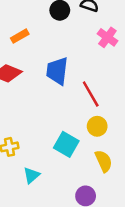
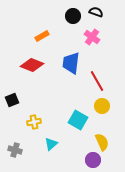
pink cross: (107, 37) -> (92, 37), moved
yellow semicircle: (104, 161) -> (102, 142), moved

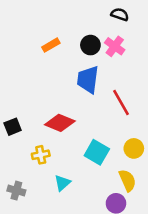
black circle: (73, 16) -> (90, 45), moved
red diamond: (32, 65) -> (60, 123), moved
yellow circle: (102, 106) -> (134, 148), moved

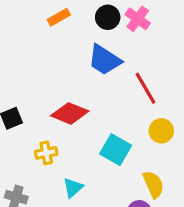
blue trapezoid: (88, 80) -> (105, 60), turned -64
yellow circle: (134, 148) -> (161, 131), moved

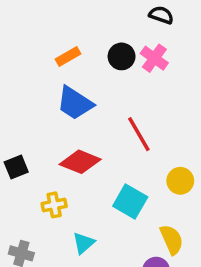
blue trapezoid: (105, 60) -> (75, 103), moved
red line: (146, 88) -> (139, 134), moved

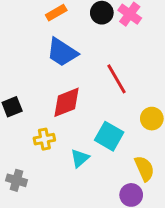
red diamond: (80, 162) -> (66, 102), turned -44
cyan triangle: (84, 243) -> (80, 158), moved

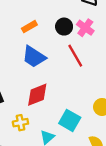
red line: (116, 79) -> (75, 56), moved

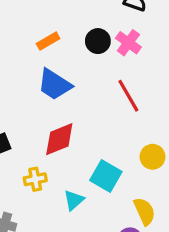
red line: (75, 56) -> (128, 96), moved

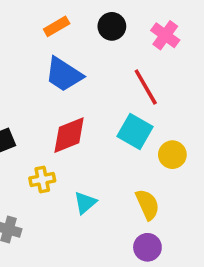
pink cross: (128, 43) -> (165, 35), moved
cyan square: (106, 176) -> (135, 131), moved
yellow semicircle: (144, 211) -> (147, 205), moved

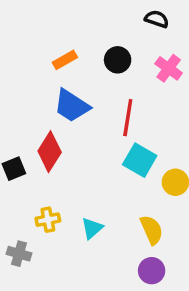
red line: (146, 87) -> (128, 118), moved, turned 39
red diamond: (69, 135) -> (50, 152), moved, turned -36
yellow cross: (42, 180) -> (48, 220), moved

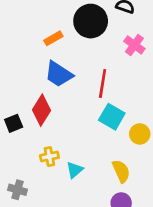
black circle: (118, 60) -> (91, 21), moved, size x1.6
yellow cross: (48, 220) -> (49, 157), moved

